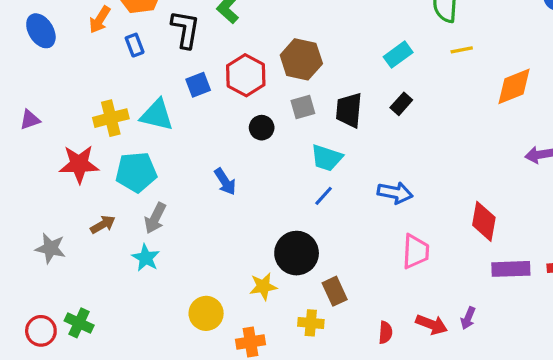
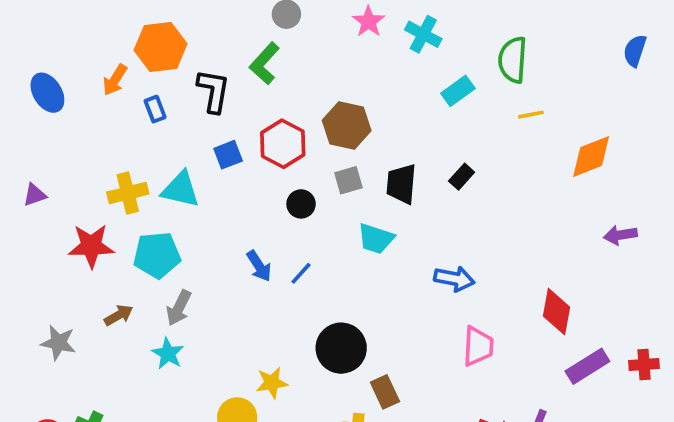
cyan rectangle: (398, 55) -> (458, 91), moved
blue line: (324, 196) -> (301, 273), moved
purple rectangle: (511, 269) -> (587, 366), turned -30
yellow star: (263, 286) -> (272, 383), moved

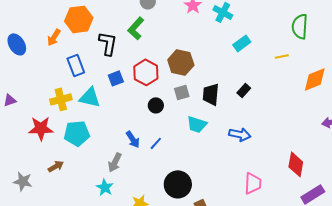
green semicircle: (513, 60) -> (300, 26), moved
blue rectangle: (155, 109) -> (76, 65), moved, size x1.5
blue arrow: (454, 279) -> (240, 134), moved
gray arrow: (179, 308) -> (115, 162), moved
cyan star: (168, 354) -> (105, 187), moved

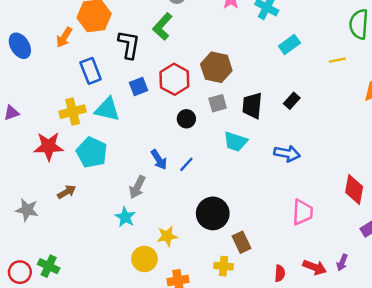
cyan pentagon: (77, 133) -> (92, 152), turned 30

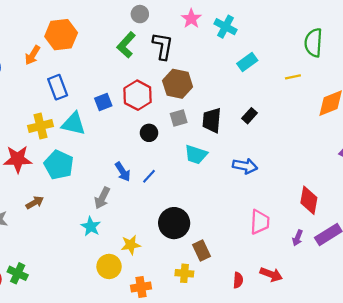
black L-shape: (129, 45) -> (163, 46), moved
purple arrow: (342, 263) -> (297, 238), moved

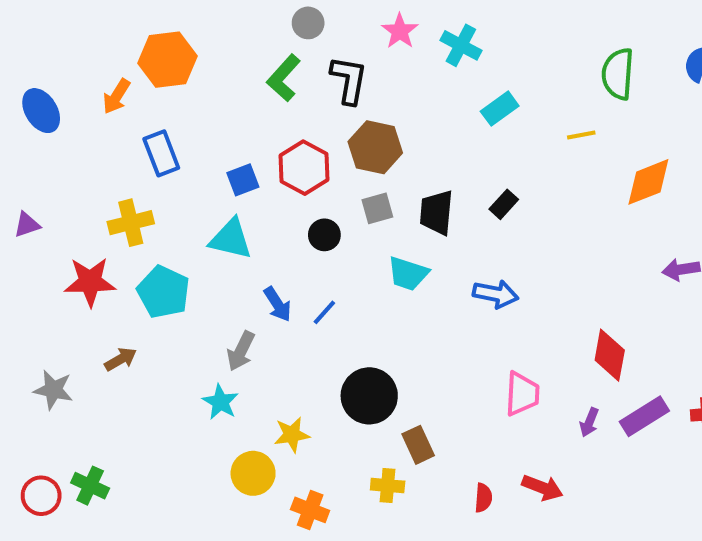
cyan triangle: (74, 124) -> (231, 239), moved
orange cross: (141, 287) -> (310, 510), turned 30

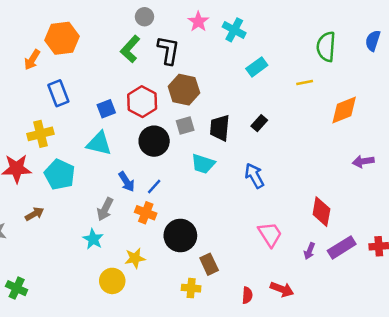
black circle: (324, 235) -> (154, 141), size x1.6
blue arrow: (496, 294) -> (254, 176), turned -130
pink trapezoid: (522, 394) -> (270, 234), turned -36
orange cross: (310, 510) -> (146, 213), moved

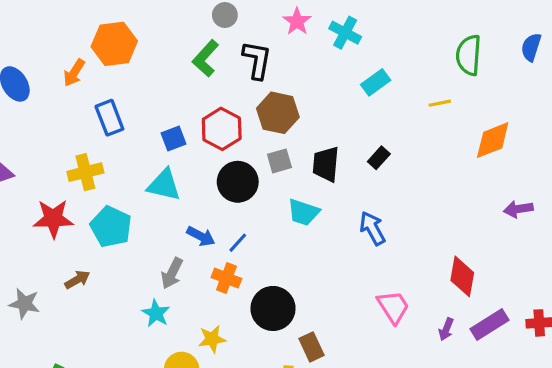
blue arrow: (127, 182) -> (201, 236), turned -30

